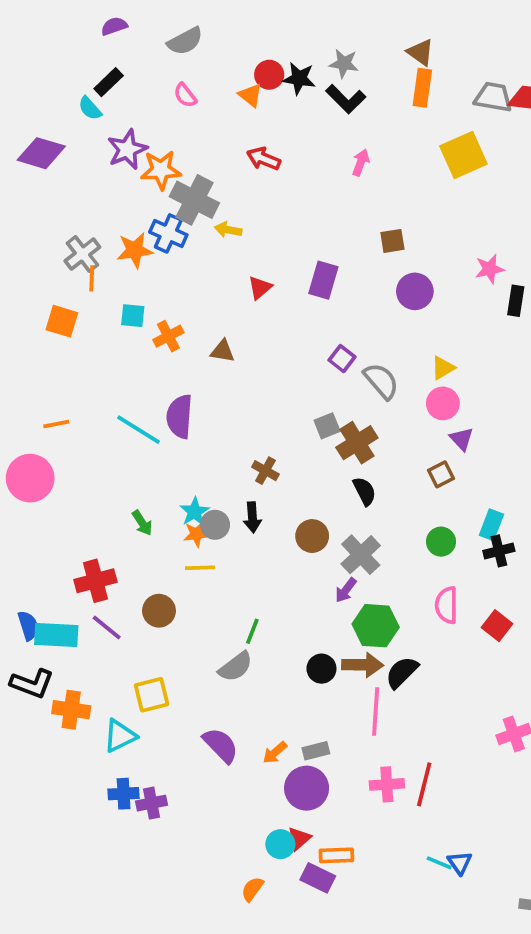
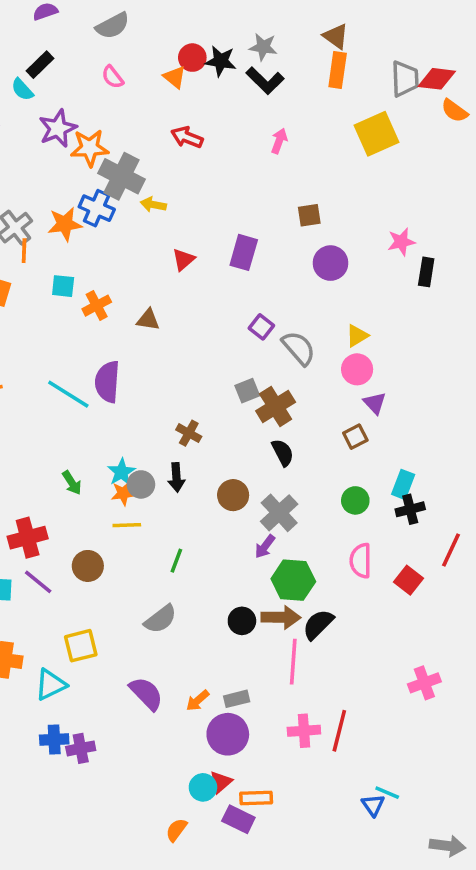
gray trapezoid: (493, 97) -> (405, 79), turned 78
green line: (252, 631) -> (176, 561), moved
cyan line: (439, 863) -> (387, 793), moved

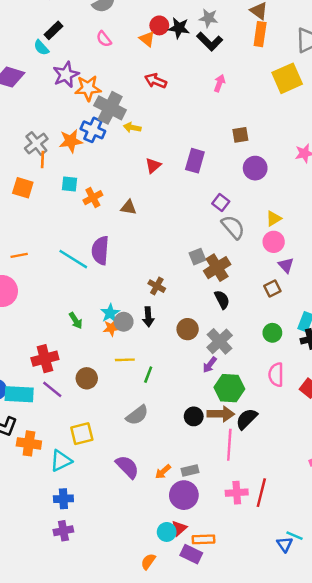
purple square: (261, 327) -> (221, 202), moved
yellow line: (127, 525) -> (125, 360), moved
purple cross: (81, 748) -> (63, 531), moved

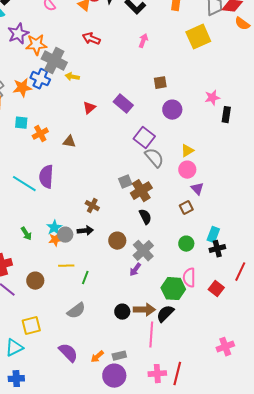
purple rectangle: (195, 161) -> (123, 104), turned -66
purple square: (221, 202) -> (144, 138), size x1.5
black arrow: (148, 317) -> (85, 231), turned -91
green hexagon: (229, 388) -> (173, 289), moved

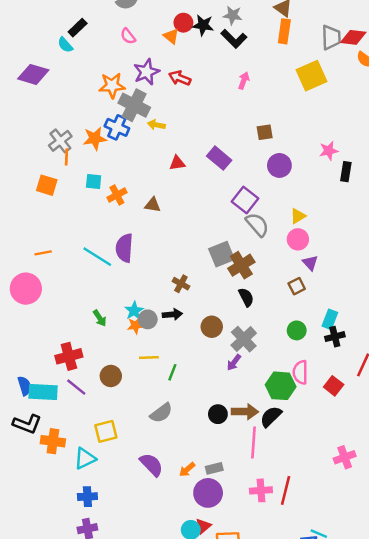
purple star: (18, 34) -> (146, 72), moved
red triangle: (89, 108) -> (177, 163), turned 32
gray square: (125, 182) -> (222, 254), size x1.5

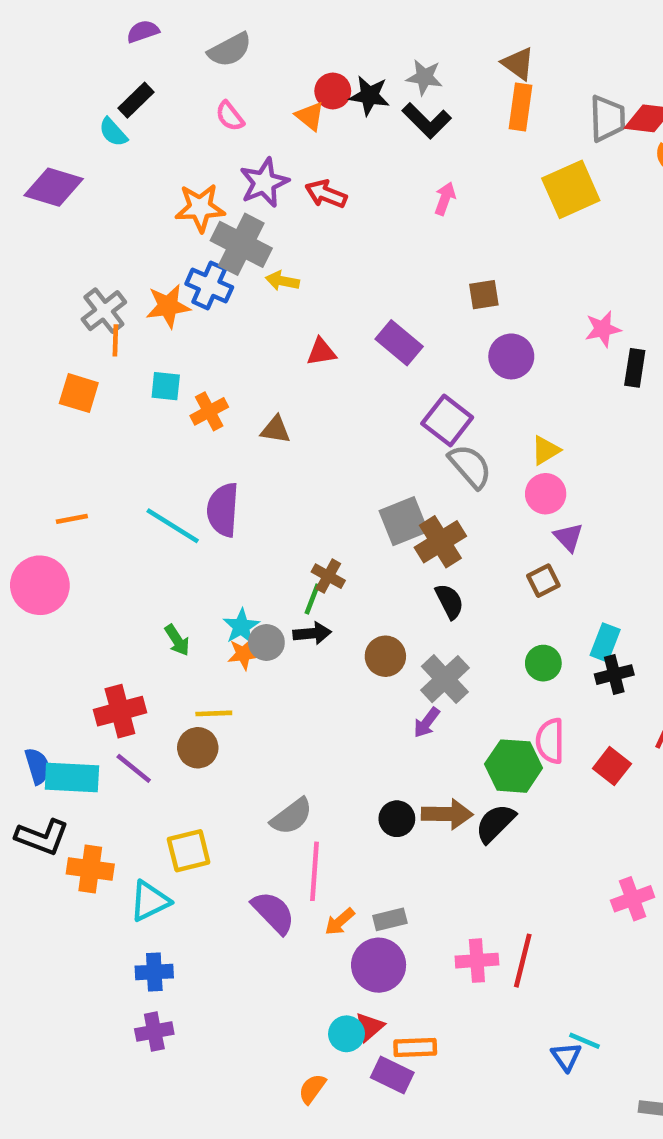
yellow line: (149, 358) -> (214, 713), moved
green line: (172, 372) -> (312, 599), moved
pink line: (254, 442) -> (314, 871), moved

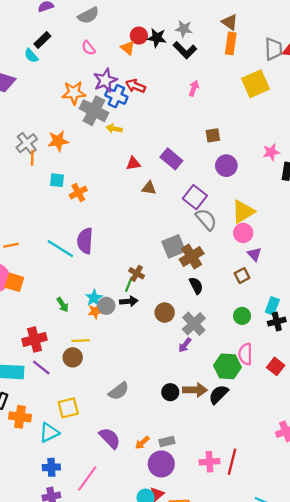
blue cross: (209, 285) -> (116, 96), moved
orange square: (79, 393) -> (14, 282), moved
brown triangle: (276, 430) -> (149, 188), moved
yellow triangle: (546, 450) -> (243, 212), size x1.6
pink line: (314, 871) -> (87, 479), moved, turned 32

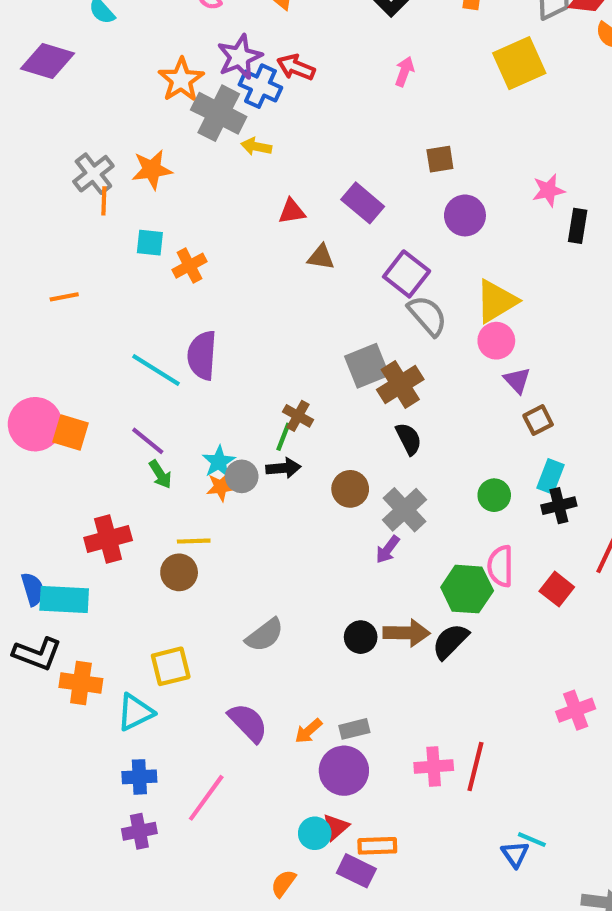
orange star: (74, 93) -> (181, 80), turned -30
orange line: (11, 245) -> (64, 297), moved
brown square: (242, 276) -> (538, 420), moved
purple line: (41, 368) -> (148, 441), moved

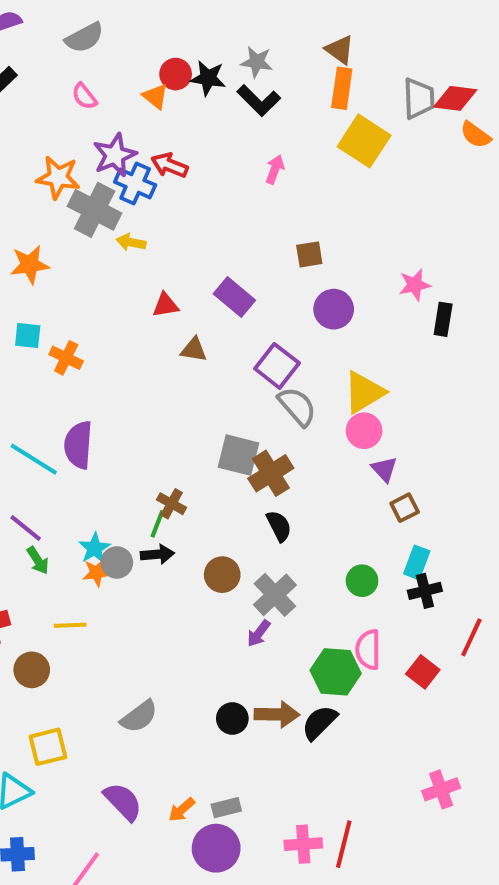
yellow square: (519, 63) -> (364, 141), moved, turned -33
orange star: (181, 80) -> (58, 177), turned -30
orange cross: (189, 266) -> (66, 358), turned -36
gray square: (367, 366) -> (238, 455), turned 36
brown circle: (179, 572) -> (32, 670), moved

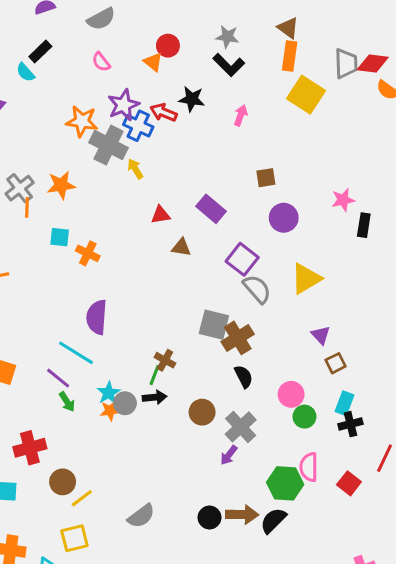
black star: (208, 78) -> (192, 99), moved
yellow arrow: (131, 242) -> (135, 169), turned 48
pink circle: (364, 431) -> (291, 394), moved
cyan line: (34, 459) -> (76, 353), moved
yellow line: (70, 625) -> (82, 498), moved, turned -35

